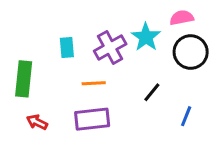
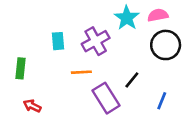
cyan star: (146, 37) -> (127, 18), moved
green rectangle: (24, 79) -> (20, 68), size x0.7
purple rectangle: (92, 119) -> (106, 98), moved, turned 64

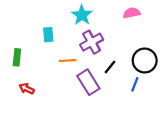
cyan star: (127, 18) -> (82, 15), moved
purple cross: (96, 41) -> (92, 42), moved
black circle: (166, 45) -> (145, 61), moved

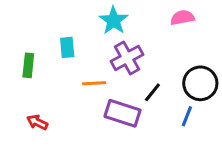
green rectangle: (17, 57) -> (28, 65), moved
purple rectangle: (88, 82) -> (123, 113), turned -40

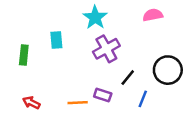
orange line: (94, 83) -> (78, 103), moved
purple rectangle: (123, 113) -> (103, 95), size x0.6
blue line: (187, 116) -> (143, 99), moved

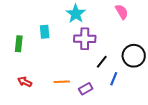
pink semicircle: (153, 15) -> (122, 12), turned 70
purple cross: (106, 49) -> (85, 39), turned 30
purple rectangle: (103, 95) -> (86, 89), moved, turned -48

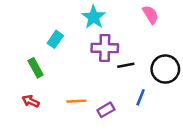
cyan rectangle: (45, 32) -> (55, 39), turned 40
green rectangle: (19, 44) -> (36, 68), moved, turned -35
black line: (102, 62) -> (126, 65), moved, turned 40

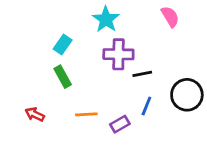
green rectangle: (36, 68) -> (63, 77), moved
black circle: (165, 69) -> (187, 95), moved
blue line: (141, 97) -> (146, 106), moved

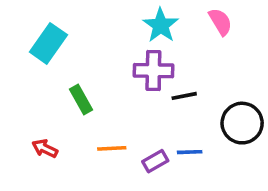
cyan star: (106, 19) -> (161, 25), moved
cyan rectangle: (63, 45) -> (48, 43), moved, size x1.5
blue line: (146, 106) -> (190, 152), moved, turned 66

